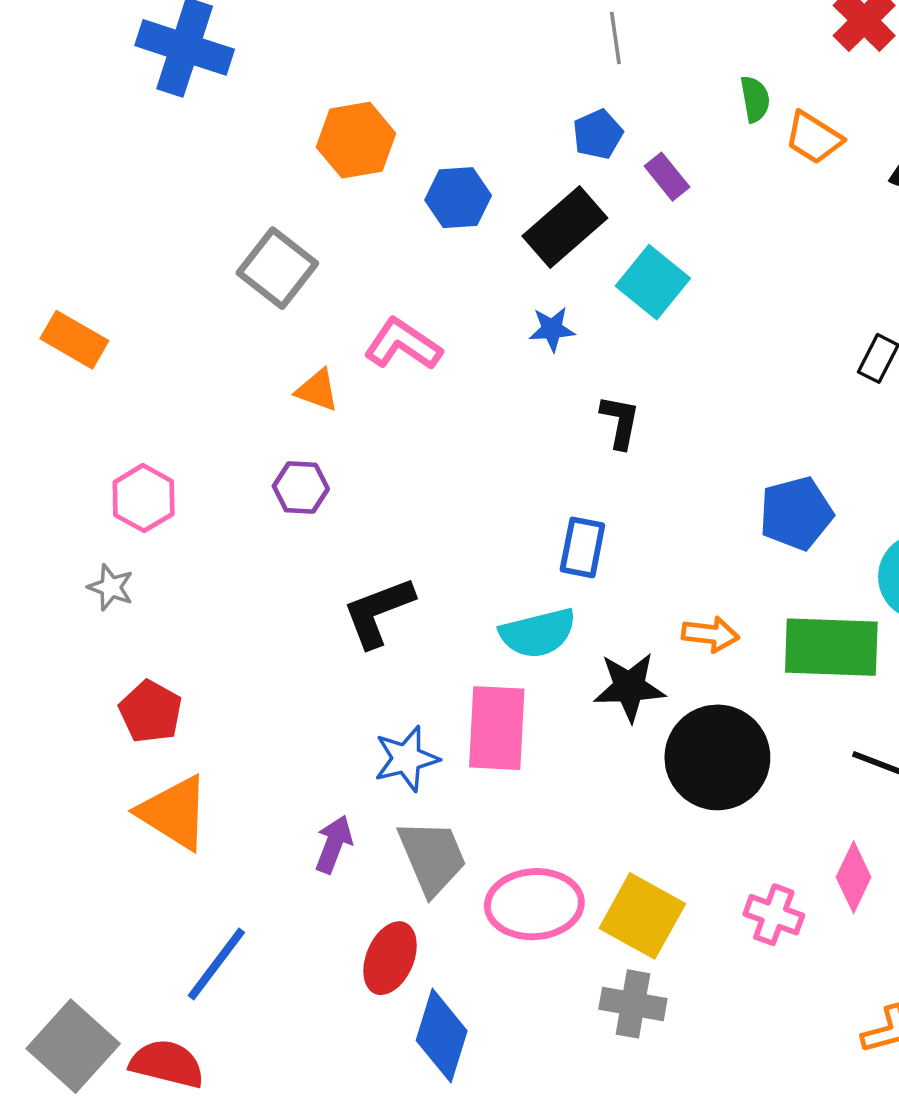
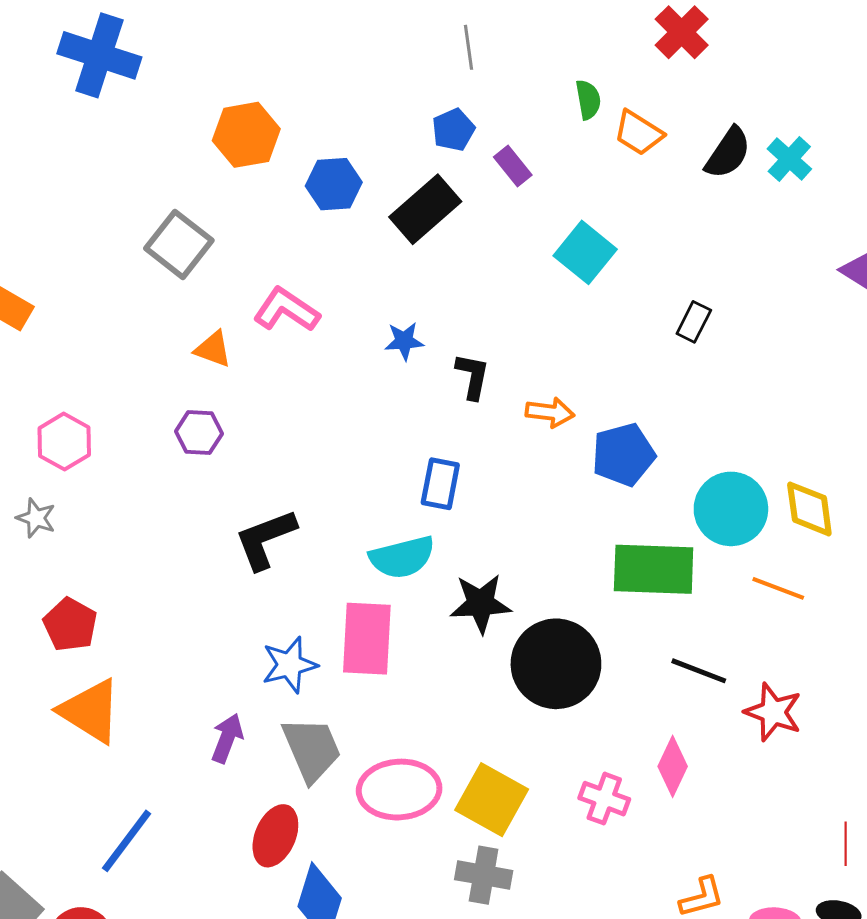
cyan square: (653, 282) -> (585, 252), moved
blue star: (552, 329) -> (404, 341), moved
orange arrow: (710, 634) -> (550, 412), moved

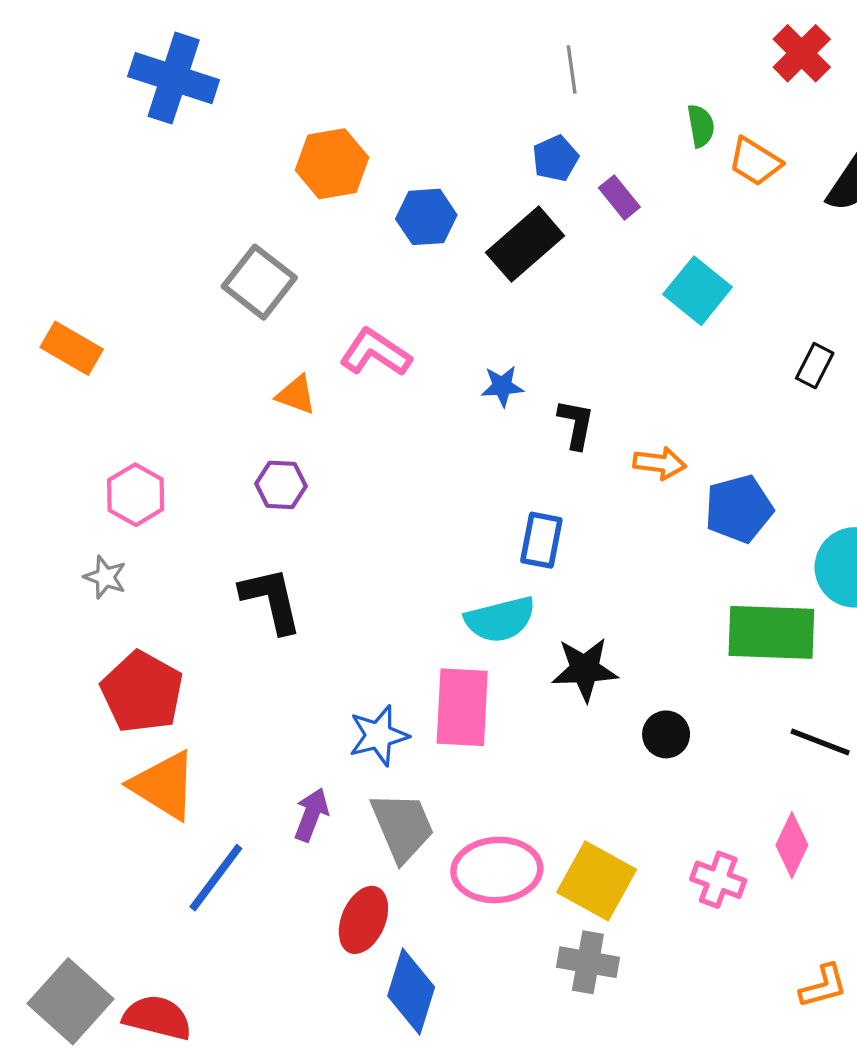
black L-shape: (265, 539) -> (271, 600), moved, turned 98
red pentagon: (70, 625) -> (142, 692), size x1.4
black circle: (556, 664) -> (666, 734), size x0.5
blue line: (127, 841) -> (216, 878), moved

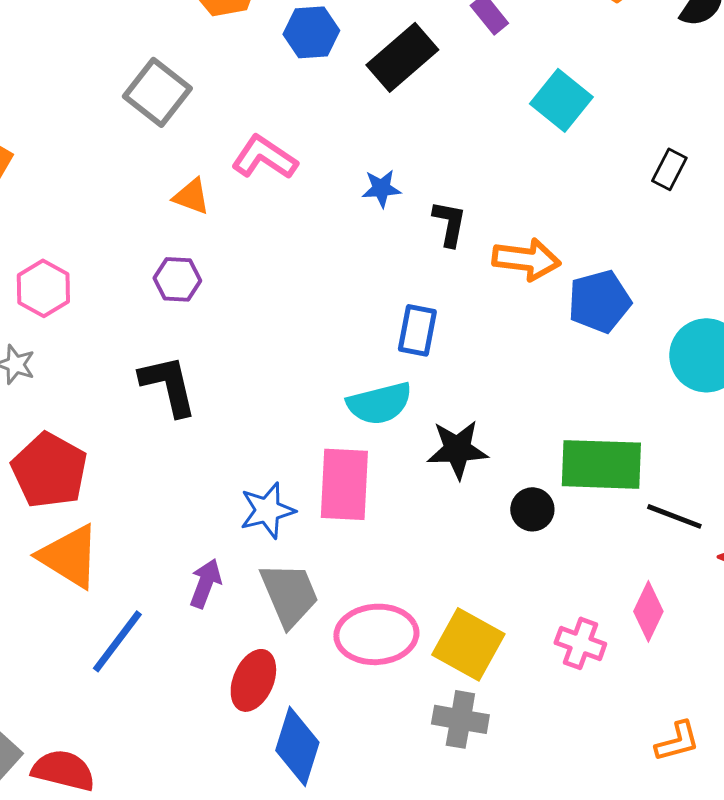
orange arrow: (660, 463) -> (526, 259), size x1.4
green rectangle: (771, 632) -> (601, 464), moved

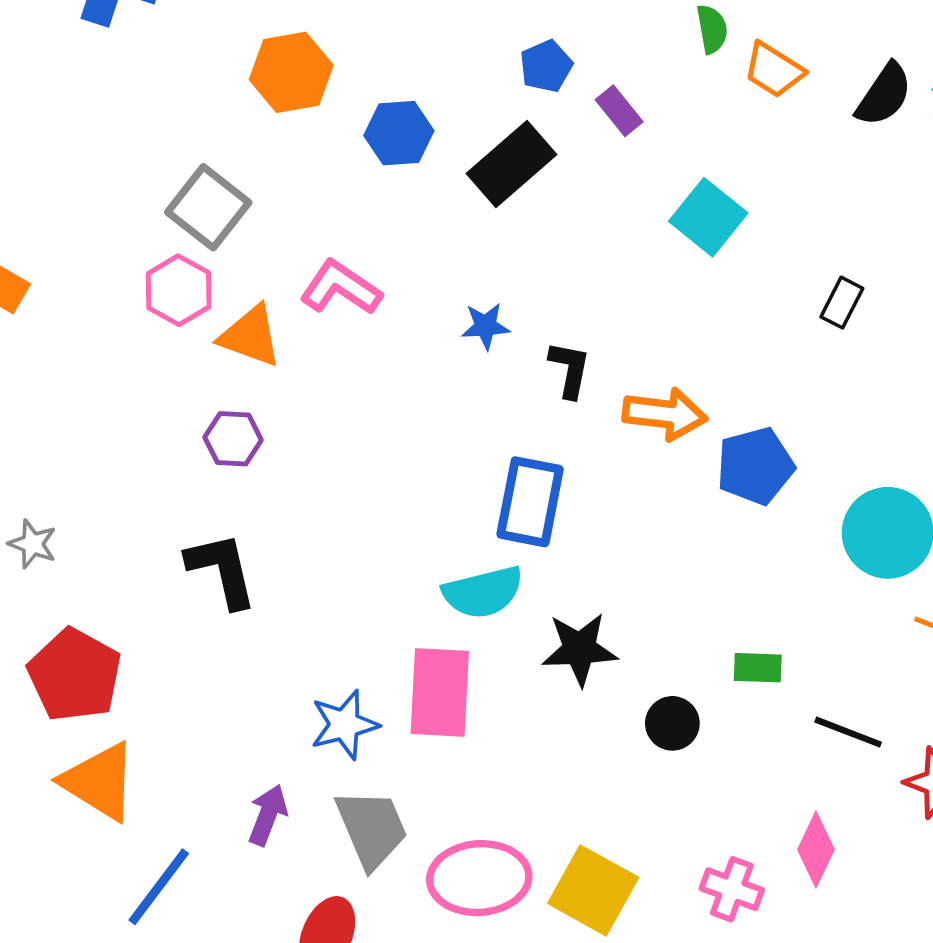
orange triangle: (191, 196) -> (250, 336), size x1.4
pink hexagon: (43, 288) -> (179, 290), moved
blue rectangle: (417, 330) -> (530, 502), size x1.4
green rectangle: (601, 464) -> (758, 668), size x0.5

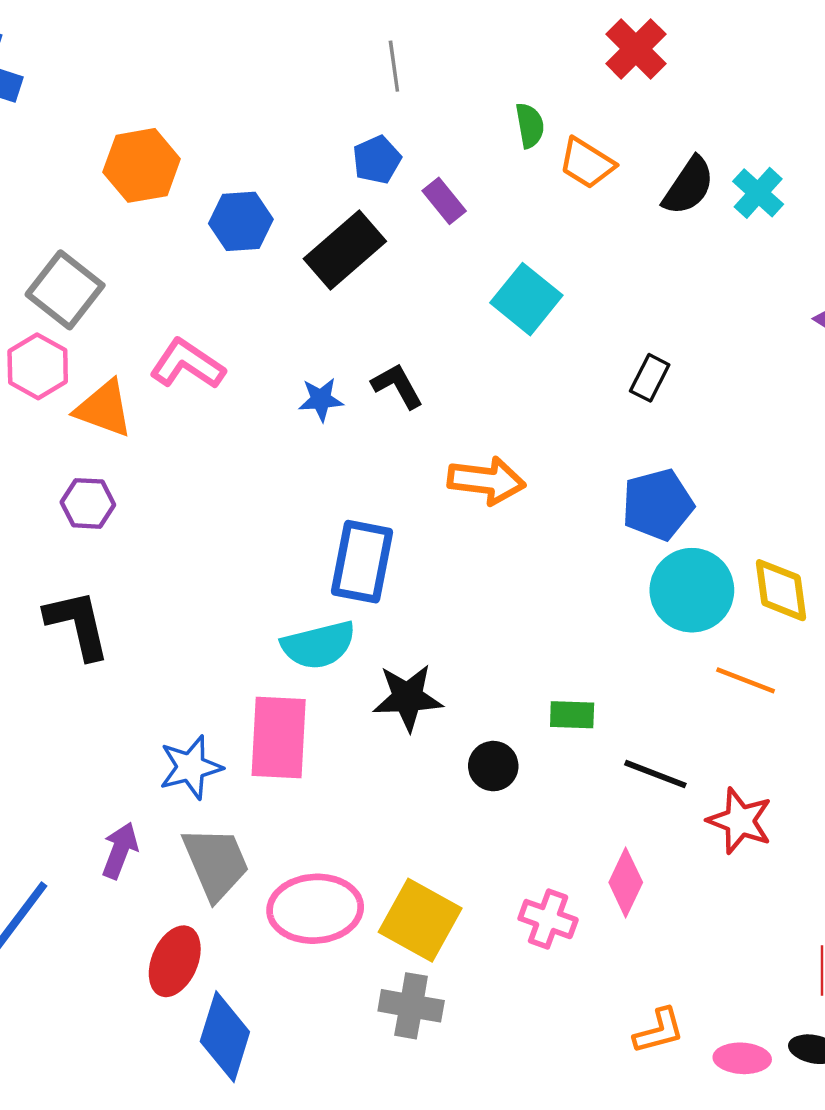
black L-shape: (570, 369) -> (397, 386), moved, turned -40
blue pentagon: (755, 466) -> (658, 505), moved

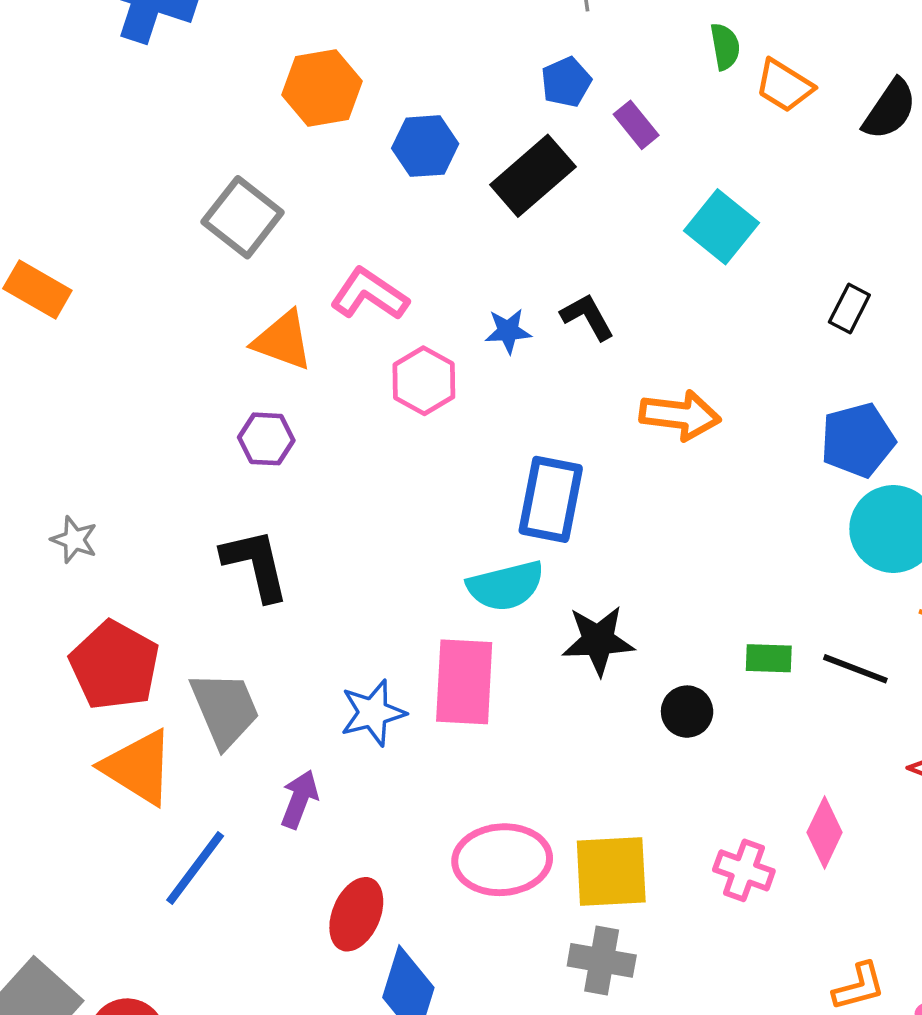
pink hexagon: (38, 366) -> (424, 381), moved
black line: (655, 774) -> (855, 669), moved
gray trapezoid: (216, 863) -> (225, 709), moved
yellow square: (420, 920) -> (611, 872), turned -32

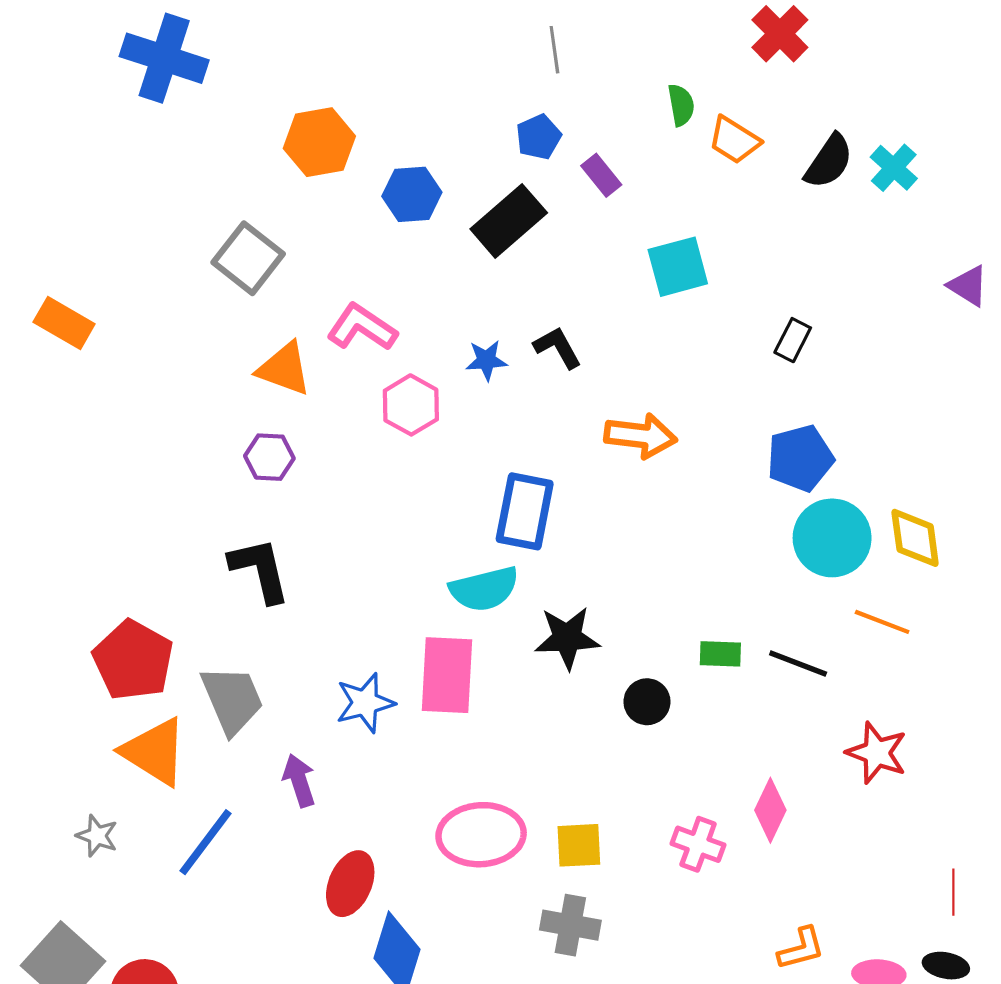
cyan square: (721, 227) -> (678, 267), turned 36
gray star: (74, 540) -> (97, 836), moved
purple arrow: (299, 799) -> (299, 780), turned -39
yellow square: (611, 872) -> (579, 845), size x0.7

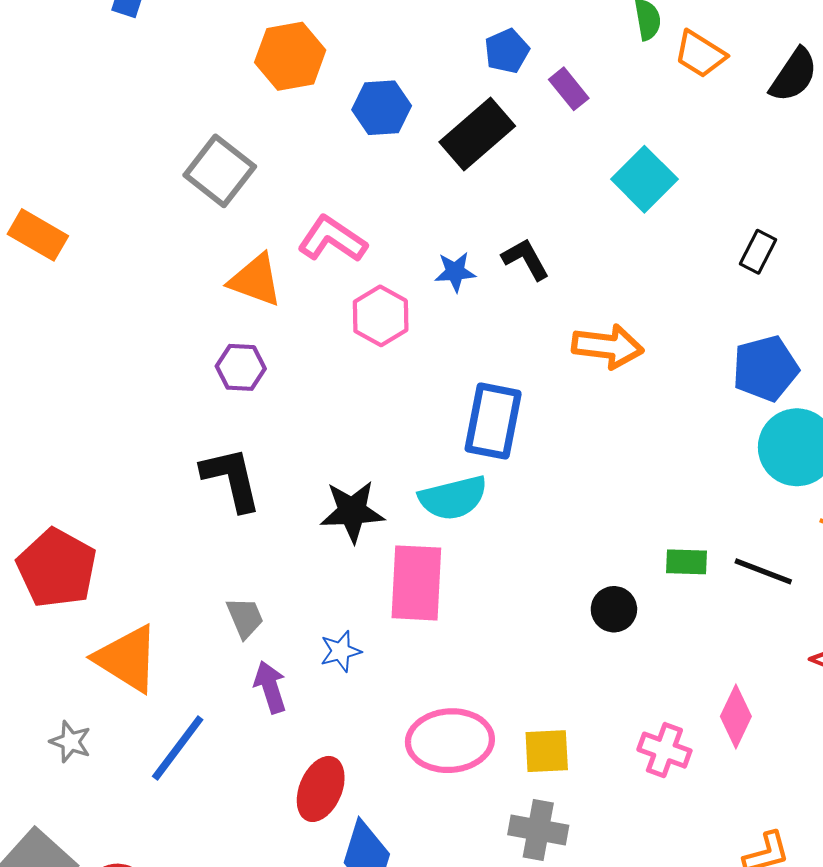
cyan square: (678, 267) -> (644, 179), turned -30
black star: (567, 638) -> (352, 511), moved
red pentagon: (133, 660) -> (57, 568), moved
gray trapezoid: (232, 700) -> (245, 618), moved, size x0.6
blue star: (365, 703) -> (341, 651), moved, size x0.7

